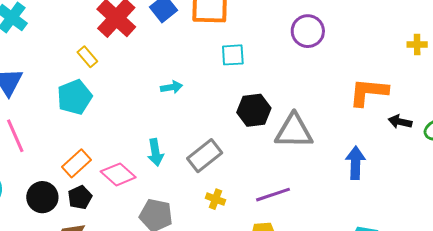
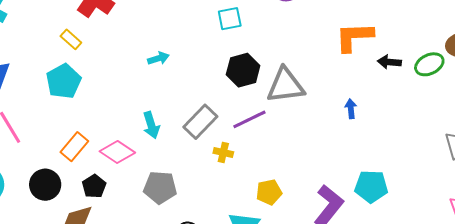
cyan square: (233, 55) -> (230, 19), moved
blue arrow: (355, 163) -> (351, 109), size x0.6
purple line: (273, 195) -> (249, 119), moved
black pentagon: (80, 197) -> (94, 186), moved
yellow cross: (216, 199) -> (223, 153), moved

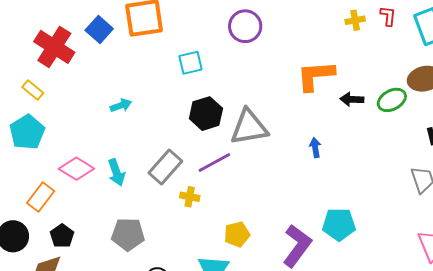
pink diamond: (117, 152) -> (76, 169), moved

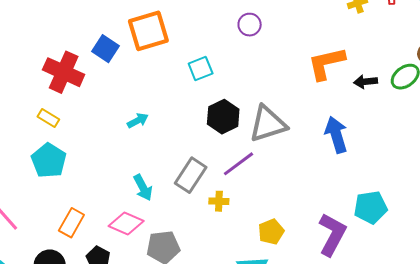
purple circle: (245, 26) -> (250, 25), size x0.7
blue arrow: (315, 148) -> (336, 135), size x1.8
pink diamond: (76, 169) -> (126, 223), moved

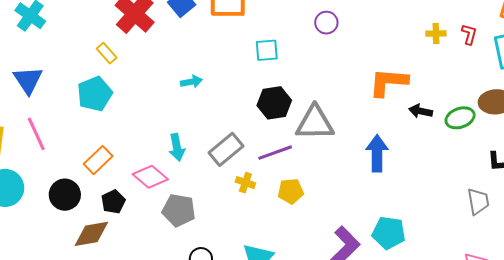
yellow pentagon: (271, 232) -> (291, 191), moved

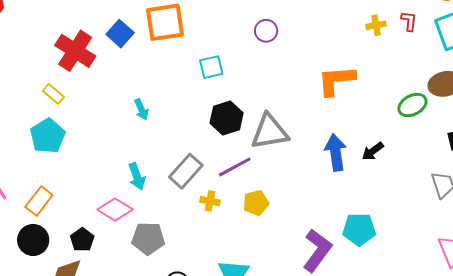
cyan arrow: (191, 82) -> (141, 109), turned 85
black arrow: (421, 111) -> (373, 151), moved, turned -40
orange rectangle: (98, 160) -> (39, 201), moved

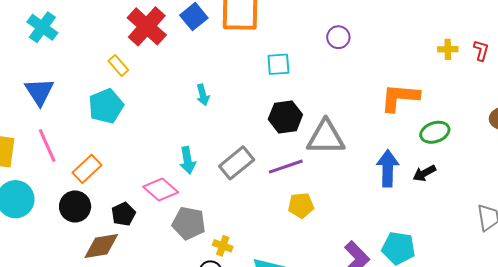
green ellipse: (412, 105) -> (435, 132), moved
yellow cross: (210, 201) -> (223, 246), moved

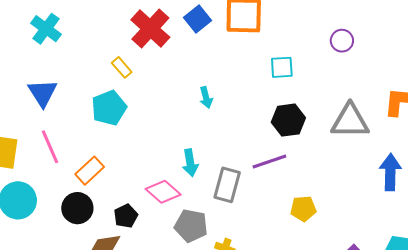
gray triangle: (326, 137) -> (350, 121), moved
gray rectangle: (237, 163) -> (227, 185), moved, turned -36
purple line: (286, 167) -> (269, 162), moved

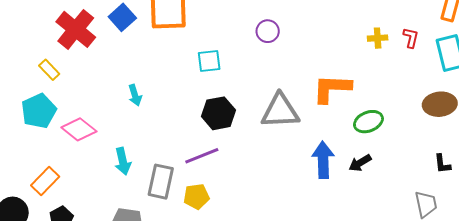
orange rectangle: (90, 171) -> (45, 181), moved
pink diamond: (163, 192) -> (79, 129), moved
yellow pentagon: (303, 209) -> (196, 196), moved

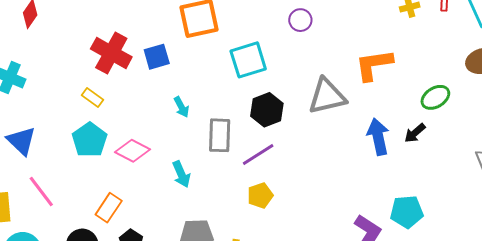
blue square: (122, 17) -> (157, 57), moved, turned 36
cyan square: (209, 61) -> (248, 60), size x1.5
green ellipse: (368, 122) -> (435, 97), moved
gray rectangle: (161, 182) -> (220, 135), moved

